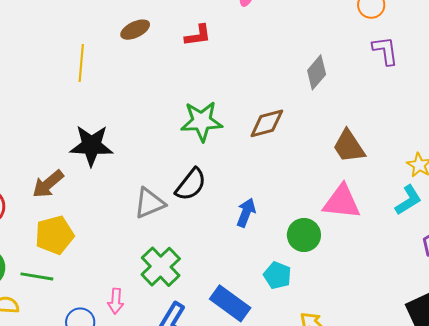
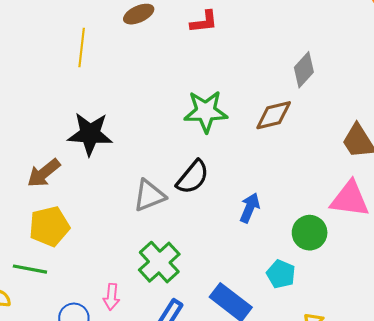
gray diamond: (317, 72) -> (304, 70), moved

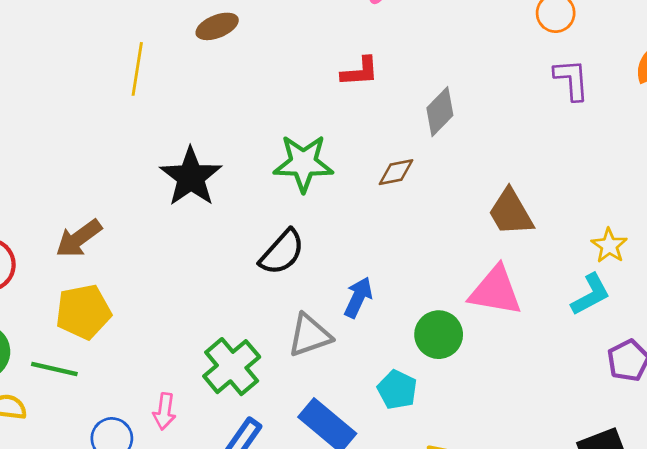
red L-shape: (204, 22) -> (360, 72), moved
brown diamond: (274, 115) -> (396, 172), size x0.7
black star: (90, 134) -> (191, 177), moved, turned 30
gray triangle: (149, 195) -> (310, 335), moved

